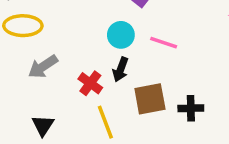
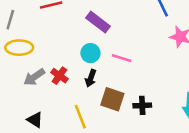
red cross: (90, 83) -> (59, 76), moved
brown square: (150, 99) -> (112, 99), turned 30
black triangle: (43, 125) -> (35, 120), turned -30

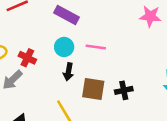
red cross: (59, 76) -> (27, 58), moved

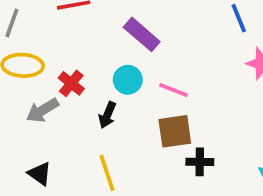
black arrow: (68, 72) -> (107, 115), moved
brown square: (93, 89) -> (175, 131), moved, turned -30

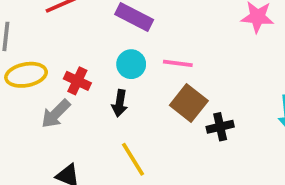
brown square: (175, 131) -> (189, 103), turned -30

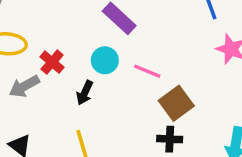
brown square: (189, 103) -> (176, 103), moved

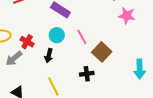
pink line: (147, 71) -> (82, 37), turned 49
black cross: (170, 139) -> (87, 74), moved

